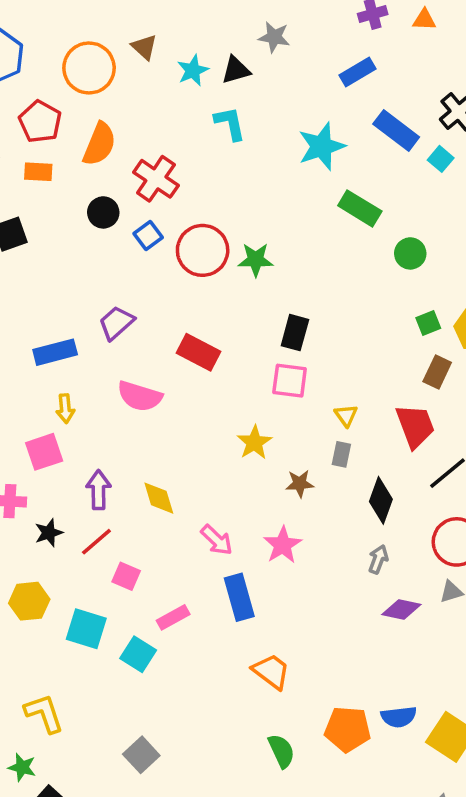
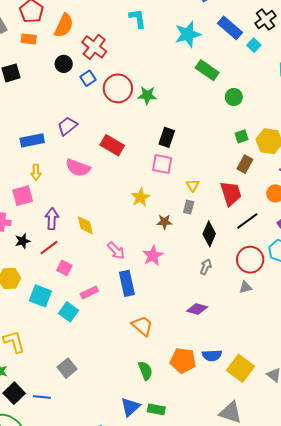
purple diamond: (401, 609) -> (197, 309), moved

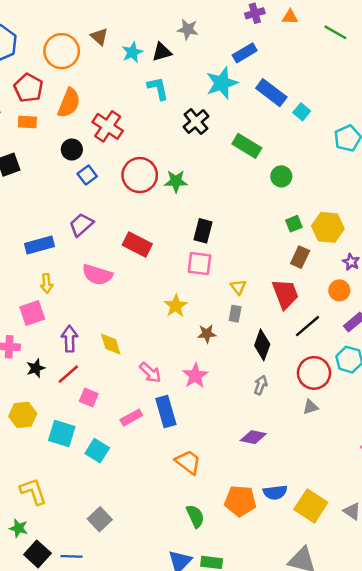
black cross: (265, 20) -> (196, 122), moved
cyan star: (188, 34) -> (222, 83), moved
blue square: (88, 78) -> (87, 175), moved
pink rectangle: (89, 292) -> (131, 418), moved

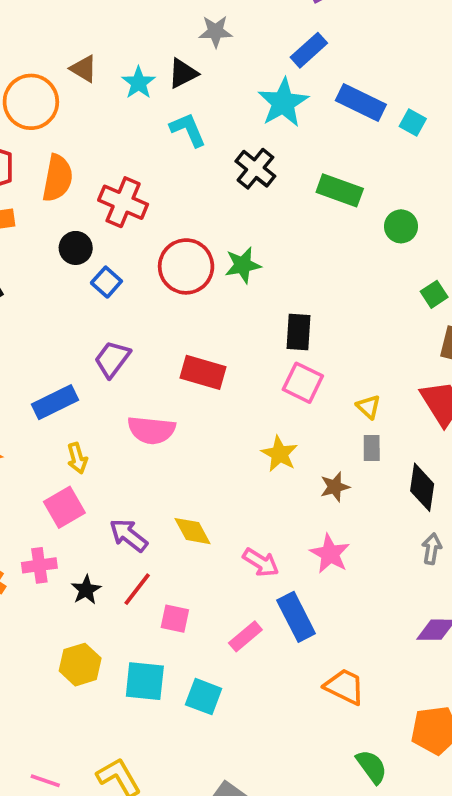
pink square: (199, 264) -> (303, 383), turned 30
purple arrow: (70, 339) -> (129, 535), turned -40

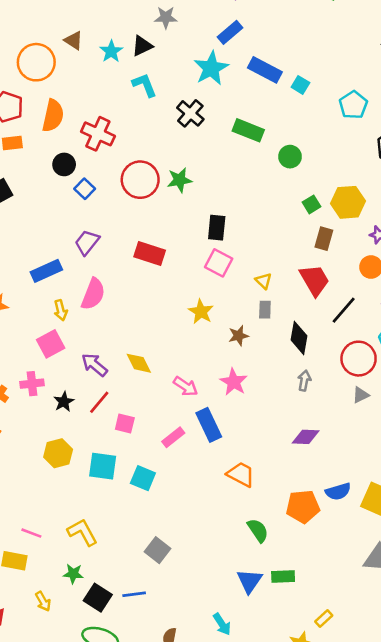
pink semicircle: (151, 430) -> (93, 294), moved, turned -76

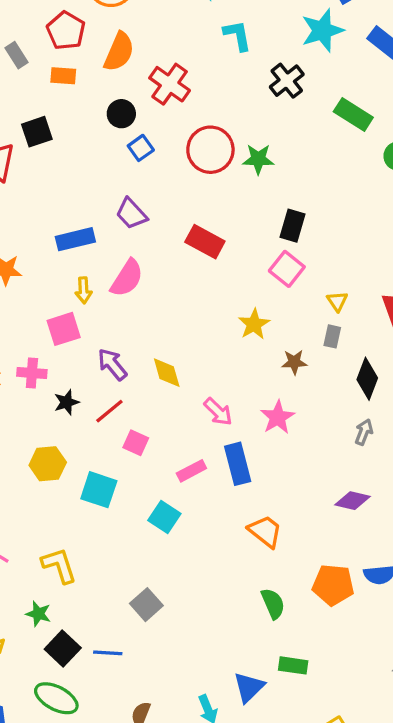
purple trapezoid: (87, 242) -> (131, 214), turned -92
cyan square: (143, 478) -> (164, 517), moved
blue triangle: (249, 581) -> (249, 687), moved

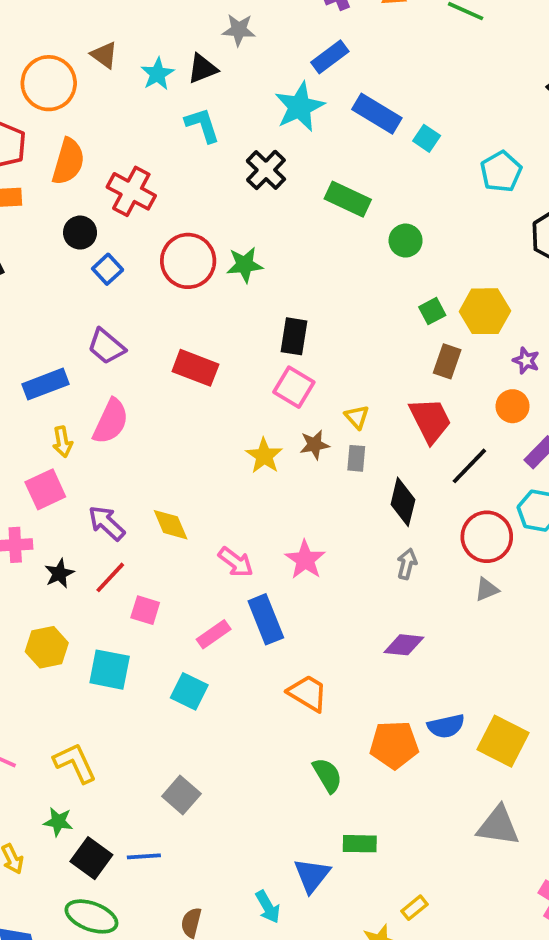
brown star: (294, 362) -> (315, 445), moved

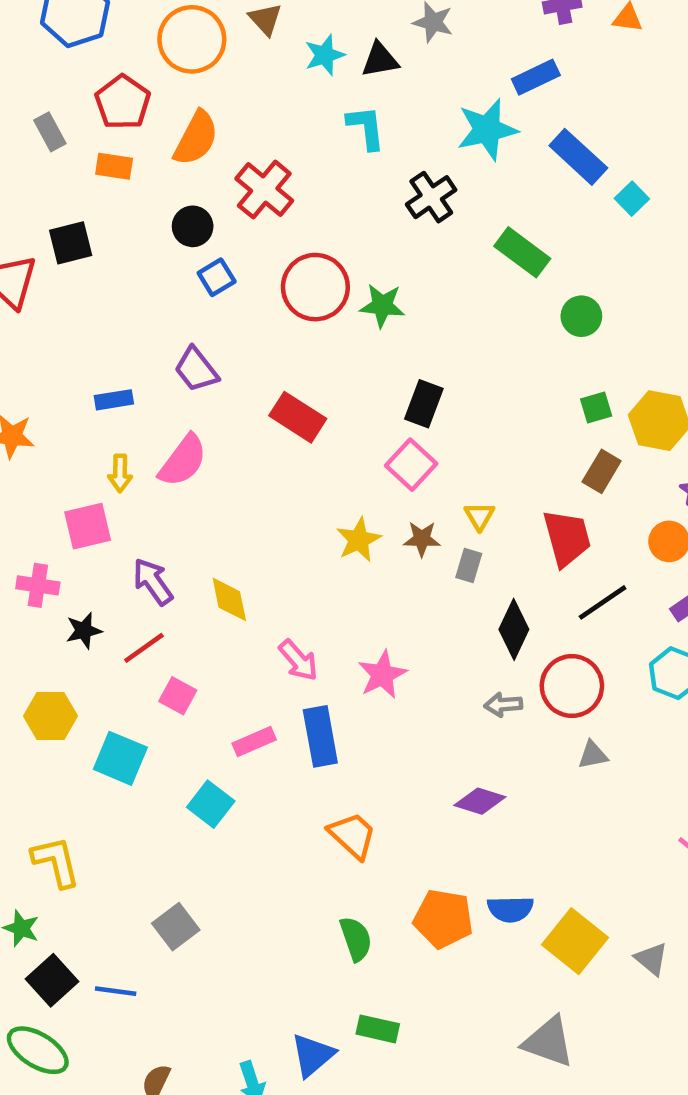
blue rectangle: (46, 384) -> (114, 400), size x0.7
red circle: (487, 537) -> (572, 686), moved
gray arrow: (407, 564) -> (503, 705), turned -120

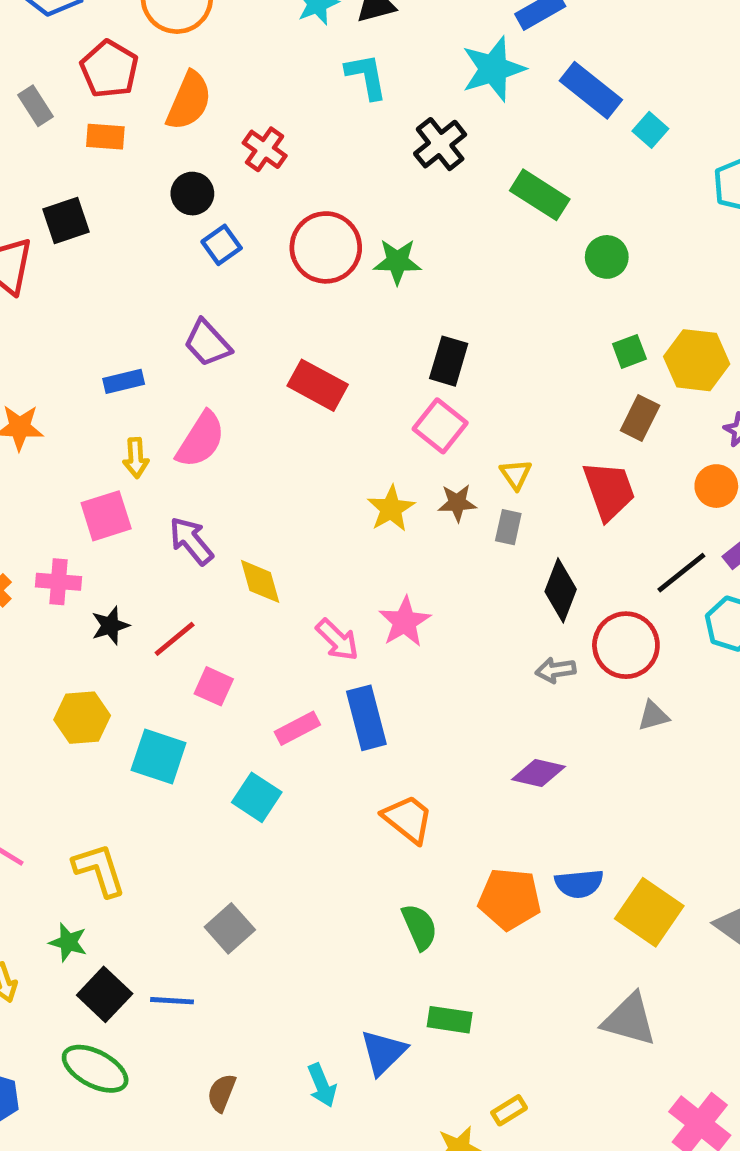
red cross: (264, 190) -> (265, 149), size x0.7
purple arrow: (153, 582) -> (191, 541), moved
black line: (603, 602) -> (681, 573), moved
pink star: (382, 675) -> (405, 622), moved

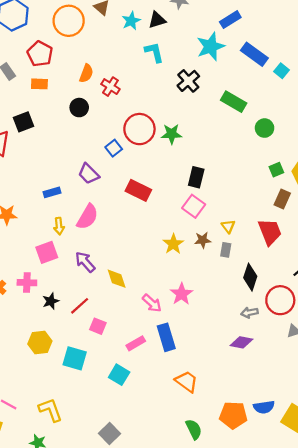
orange semicircle: (189, 101) -> (86, 73), moved, size x0.7
blue square: (222, 245) -> (114, 148), moved
purple diamond: (539, 773) -> (241, 342), moved

